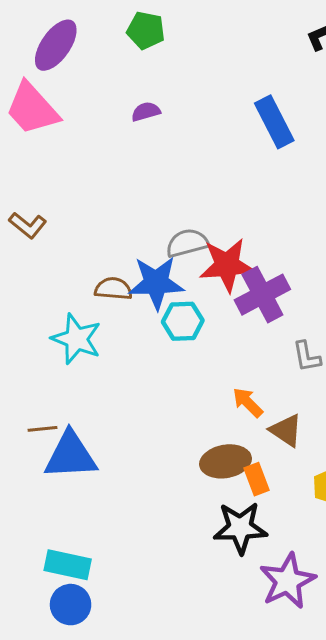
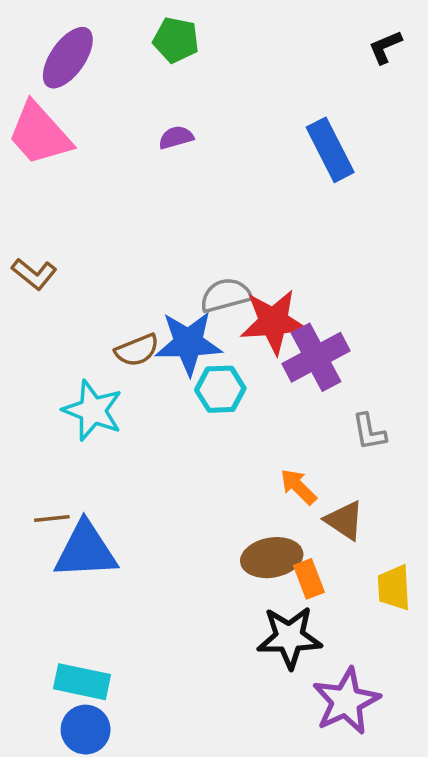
brown semicircle: (113, 289) -> (137, 350), turned 153

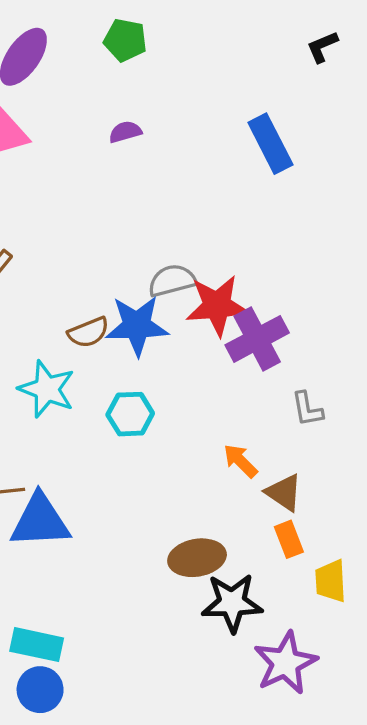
cyan hexagon: (220, 389) -> (130, 414), moved
brown ellipse: (272, 558) -> (197, 558), moved
orange rectangle: (309, 579) -> (289, 539), moved
yellow trapezoid: (394, 588) -> (331, 581), moved

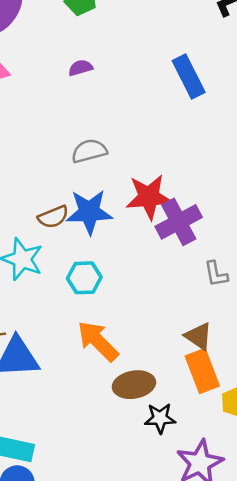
gray semicircle: (172, 281) -> (89, 151), moved
orange arrow: (240, 461) -> (98, 341), moved, size x1.6
orange rectangle: (289, 539) -> (202, 371), size x1.6
black star: (232, 603) -> (160, 418), size x0.7

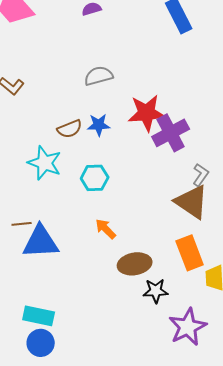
blue star: (89, 212) -> (99, 125), size x0.6
gray L-shape: (216, 274) -> (201, 175), turned -135
brown triangle: (199, 336) -> (192, 202), moved, size x1.5
orange arrow: (98, 341) -> (106, 229), size x0.6

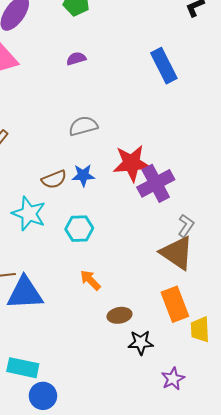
brown ellipse: (135, 264) -> (119, 315), size x0.7
purple star: (188, 327) -> (173, 379), size x0.6
blue circle: (41, 343) -> (43, 396), moved

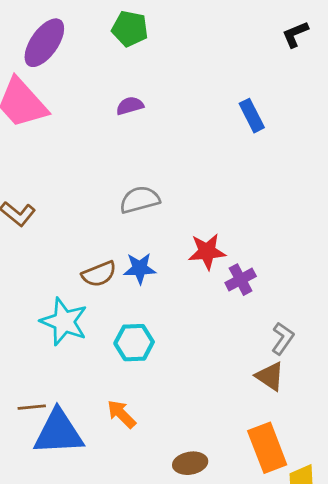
blue rectangle: (164, 66) -> (252, 116), size x0.7
red star: (132, 163) -> (207, 252), size x0.7
purple cross: (156, 183) -> (241, 280), size x0.6
brown triangle: (177, 253) -> (270, 376), size x0.6
orange arrow: (90, 280) -> (121, 414), moved

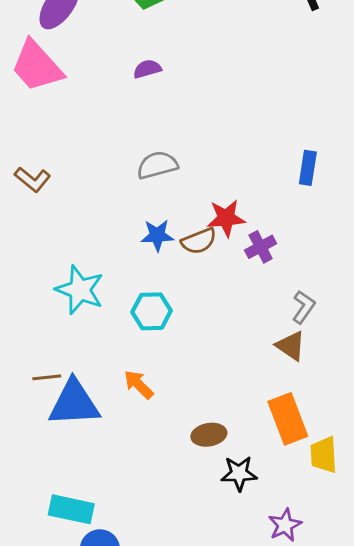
blue rectangle: (252, 116) -> (308, 168), moved, turned 36
brown semicircle: (99, 274) -> (199, 241), moved

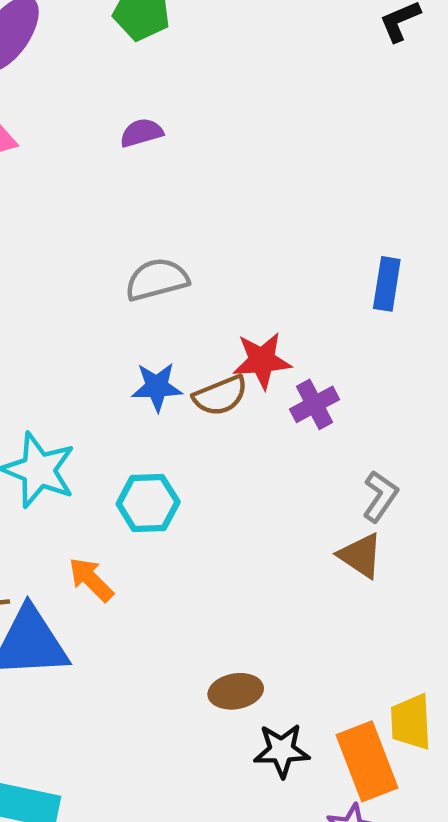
orange arrow: (139, 385) -> (91, 580), moved
orange rectangle: (288, 419) -> (367, 761), moved

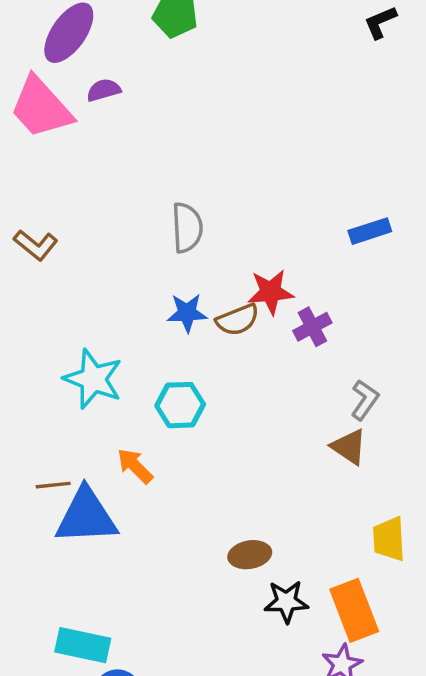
purple semicircle: (141, 133) -> (104, 90), moved
gray semicircle: (157, 280) -> (187, 228), turned 102
blue rectangle: (387, 284) -> (370, 231), turned 63
yellow trapezoid: (411, 722) -> (389, 539), moved

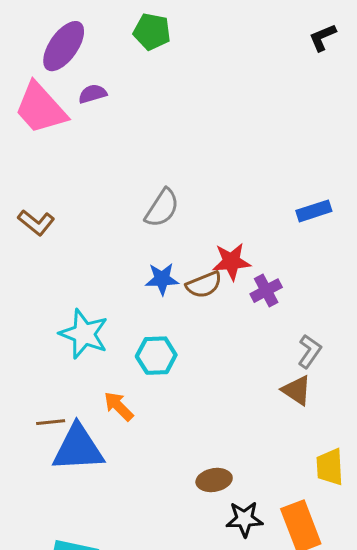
gray semicircle: (187, 228) -> (162, 208), turned 36

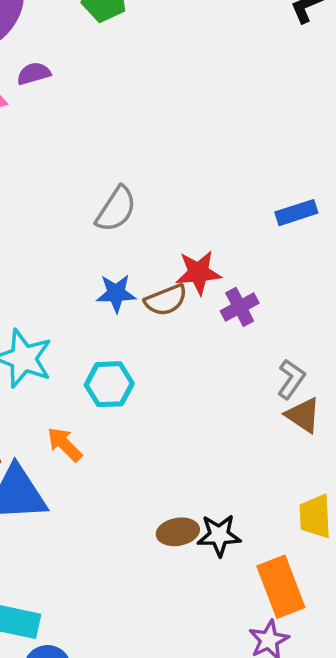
brown triangle: (297, 390) -> (303, 415), moved
black star: (244, 519) -> (219, 535), moved

